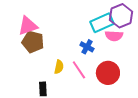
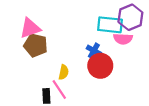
cyan rectangle: (102, 23) -> (110, 25), turned 30
pink line: (79, 70) -> (59, 90), moved
red circle: (108, 73) -> (100, 66), moved

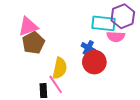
brown pentagon: (36, 45) -> (33, 43), turned 30
yellow semicircle: (64, 72) -> (60, 68), size x1.5

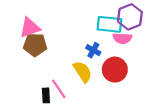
brown pentagon: (33, 43) -> (35, 45), turned 30
red circle: (94, 62) -> (115, 70), moved
yellow semicircle: (60, 68) -> (83, 72), moved, turned -45

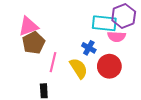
brown pentagon: (35, 45) -> (34, 43), turned -30
pink line: (59, 89) -> (53, 62), moved, turned 48

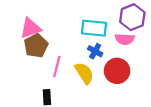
cyan rectangle: (104, 23) -> (94, 28), moved

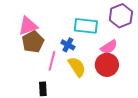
pink semicircle: (125, 39) -> (109, 47), moved, turned -36
blue cross: (95, 51) -> (68, 45), moved

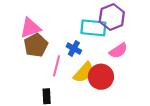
purple hexagon: (121, 16) -> (112, 17), moved
red circle: (107, 65) -> (101, 77), moved
yellow semicircle: (77, 67) -> (84, 72), turned 75

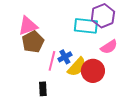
blue cross: (74, 48) -> (65, 57), moved, turned 32

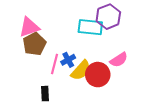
pink semicircle: (109, 47) -> (119, 60), moved

